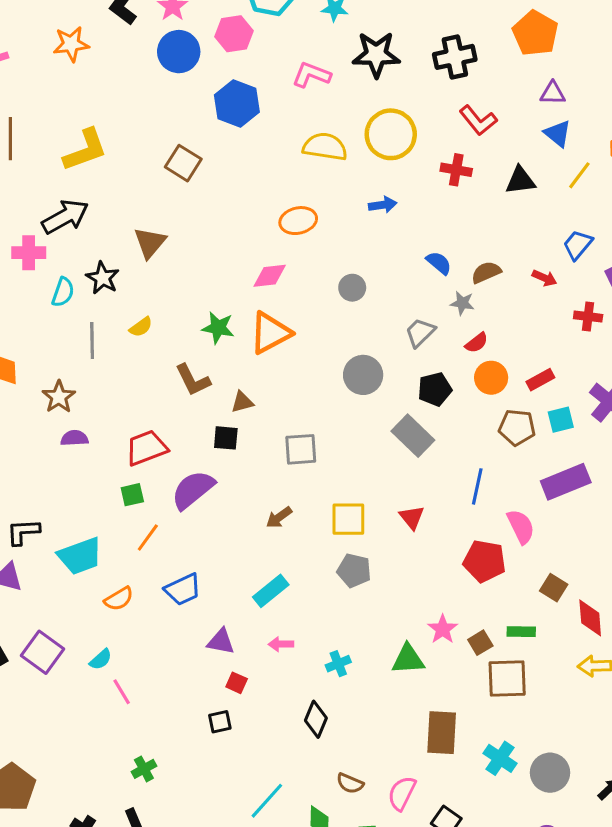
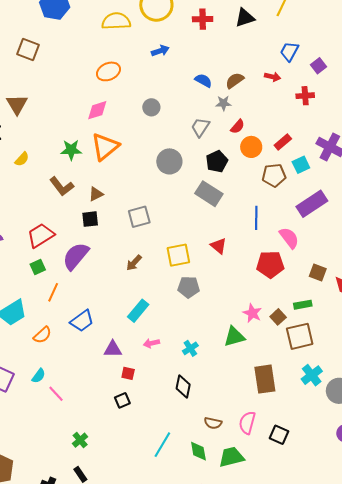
cyan cross: (500, 758) -> (312, 375), moved, turned 30

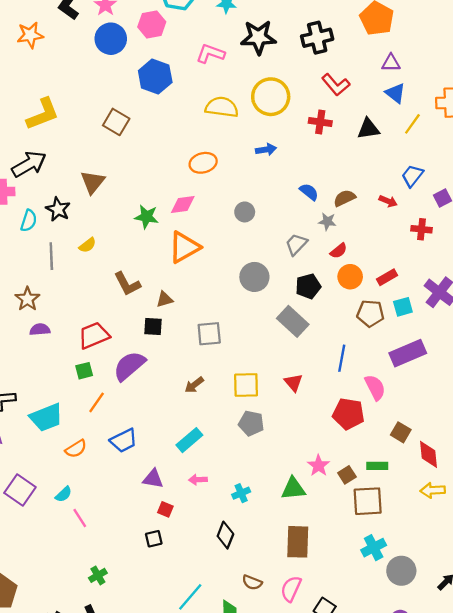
green star: (71, 150) -> (146, 217), moved
brown rectangle: (265, 379) -> (298, 542), moved

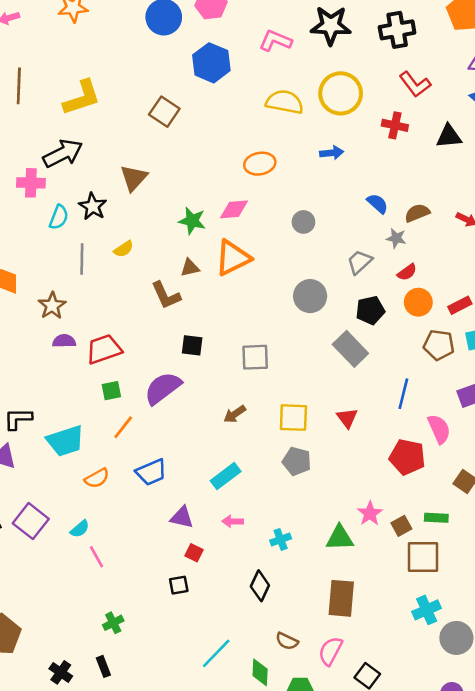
brown triangle: (165, 299) -> (190, 268), moved
red trapezoid: (94, 335) -> (104, 349), moved

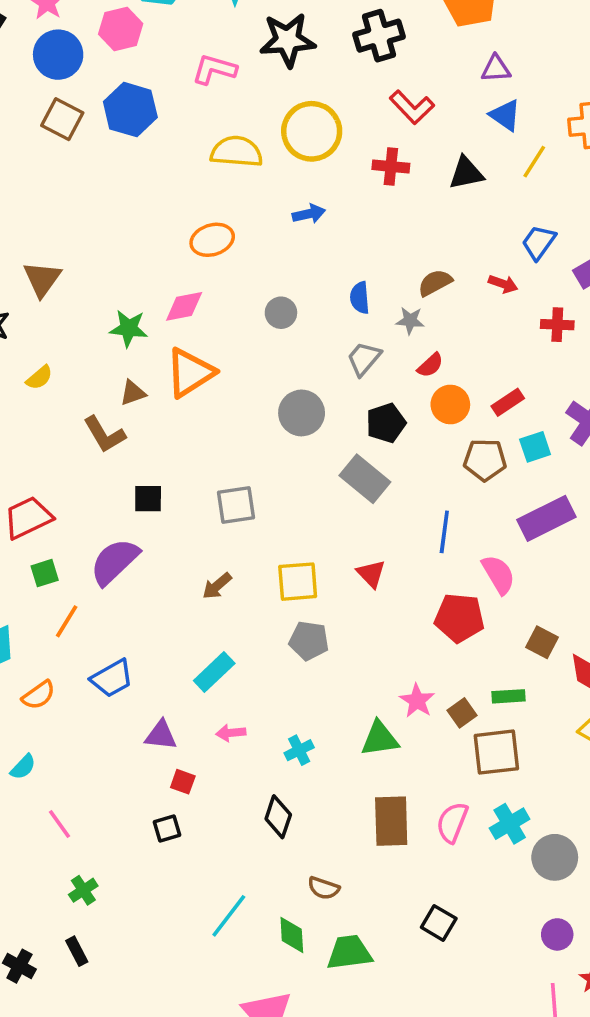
brown square: (164, 112) -> (62, 119), moved
blue semicircle: (378, 204) -> (360, 298), moved, turned -130
pink line: (97, 557) -> (59, 824), moved
pink semicircle: (330, 651) -> (452, 822), moved

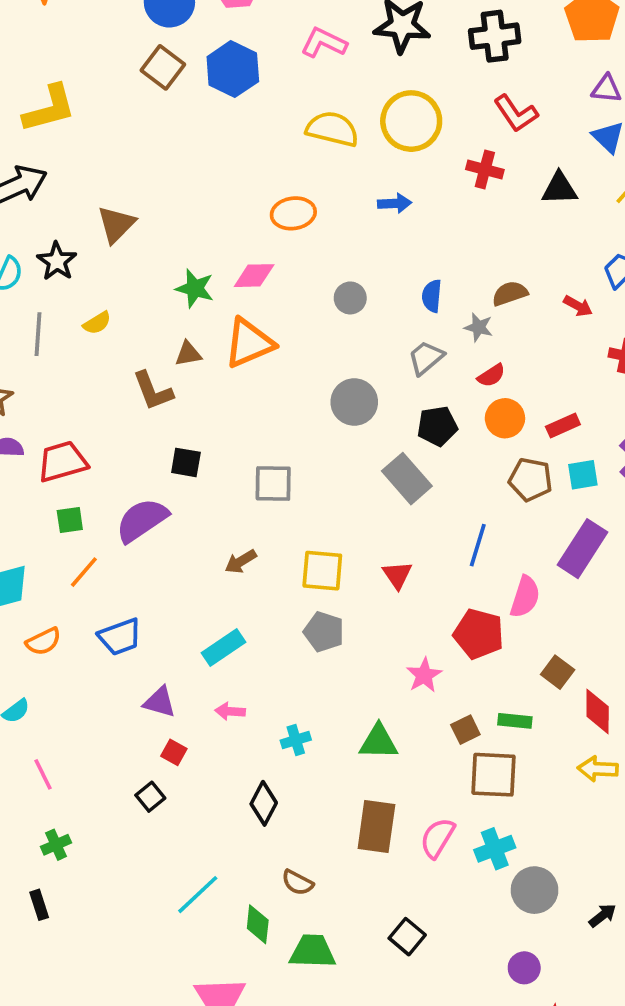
purple rectangle: (546, 518) -> (582, 549), turned -40
pink semicircle: (498, 574) -> (525, 597), turned 39
pink star: (417, 701) -> (424, 675), moved
black square: (167, 828) -> (150, 797), turned -32

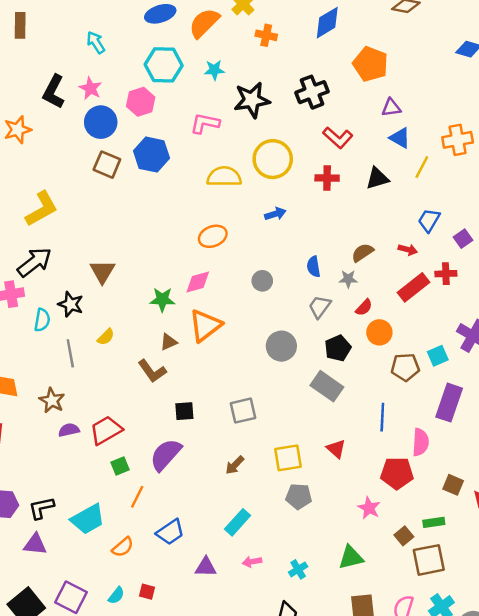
red rectangle: (563, 425) -> (414, 287), moved, size x1.5
red square: (174, 752) -> (147, 592), moved

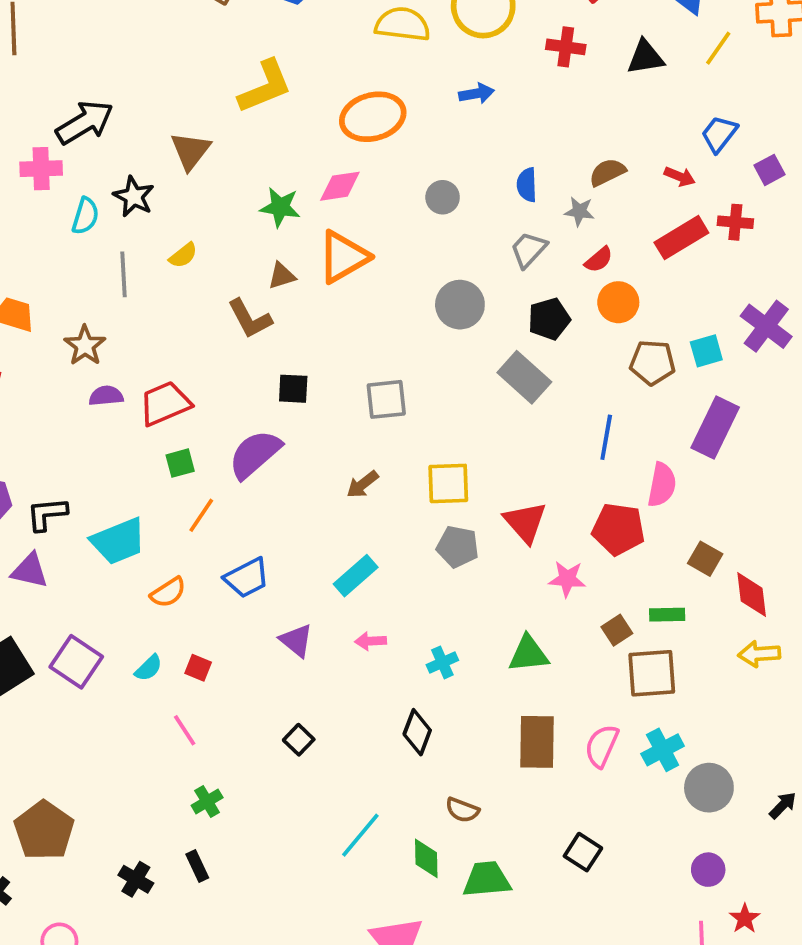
yellow L-shape: (42, 209) -> (265, 86), moved
orange ellipse: (213, 236) -> (373, 117), size x1.4
red triangle: (336, 449) -> (525, 522), moved, size x1.4
pink star: (369, 508) -> (567, 579), turned -30
purple triangle: (206, 567) -> (296, 640), turned 30

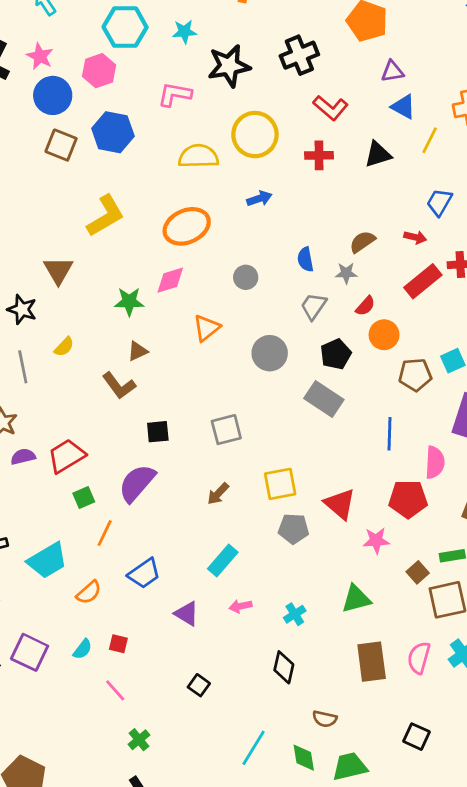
orange triangle: (343, 257) -> (206, 328), moved, size x0.7

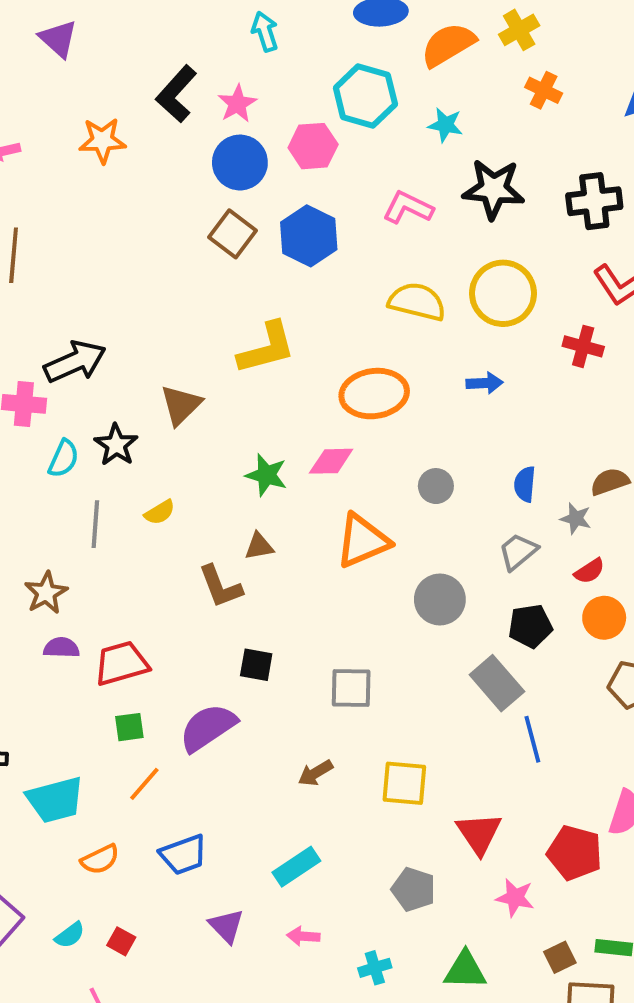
orange triangle: (206, 328) -> (363, 541), size x1.4
blue line: (390, 434) -> (532, 739), moved, turned -32
gray pentagon: (294, 529) -> (414, 889), moved

